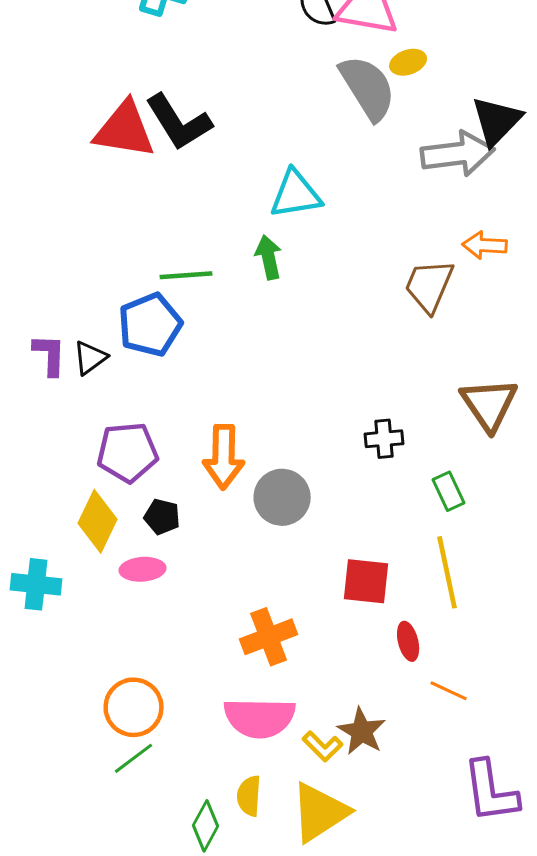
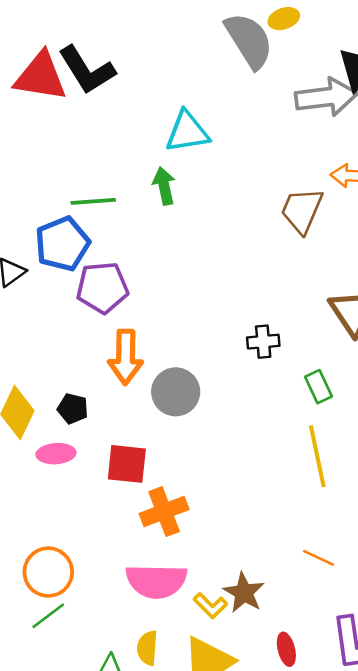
purple pentagon: (128, 452) -> (102, 288), moved
red square: (366, 581) -> (127, 464), moved
red ellipse: (408, 641) -> (286, 649), moved

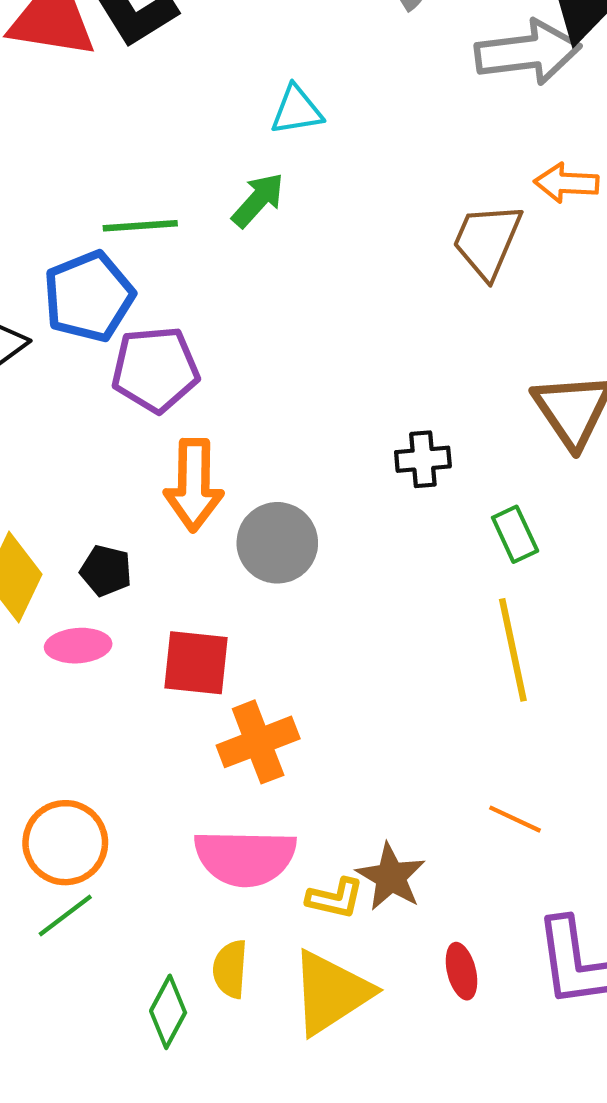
cyan triangle: (187, 132) -> (297, 110), size x0.7
green arrow: (164, 186) -> (258, 200), turned 54
yellow L-shape: (210, 606) -> (335, 898), turned -32

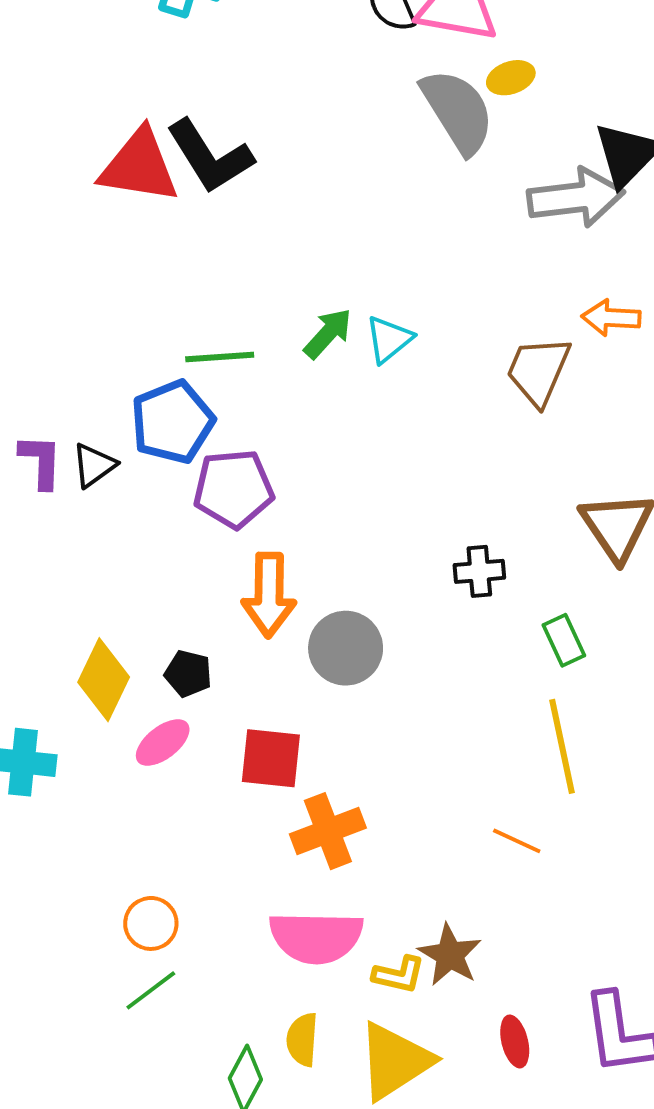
cyan triangle: (297, 110) -> (389, 339), moved, turned -30
pink ellipse: (78, 646) -> (163, 743), turned -34
orange line: (515, 819) -> (517, 841), moved
orange circle: (65, 843) -> (151, 923), size x0.7

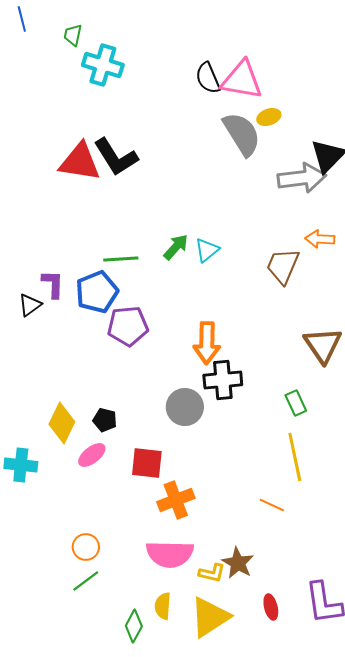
purple L-shape: (41, 461) -> (53, 284), moved
black triangle: (94, 465) -> (30, 305), moved
black cross: (479, 571) -> (223, 380), moved, size x1.5
orange arrow: (269, 595) -> (207, 343), moved

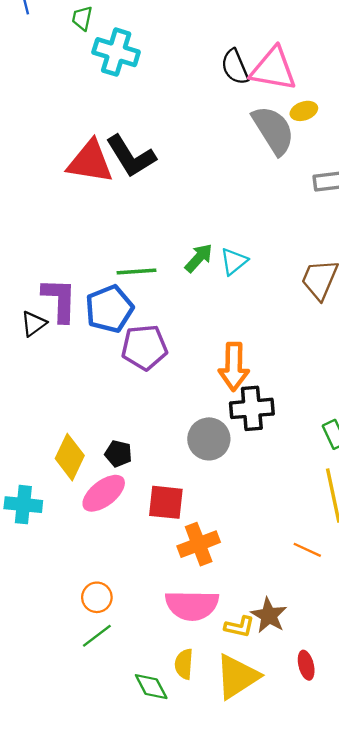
purple L-shape: (53, 284) -> (60, 300), size x1.4
pink ellipse: (92, 455) -> (104, 493), size x1.4
green diamond: (134, 626) -> (151, 687), turned -56

